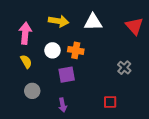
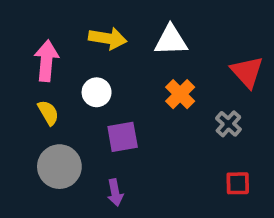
red triangle: (134, 26) -> (247, 72), moved
orange cross: (76, 50) -> (180, 94), moved, turned 35
gray circle: (32, 91) -> (59, 167), size x1.5
red square: (110, 102) -> (238, 183), moved

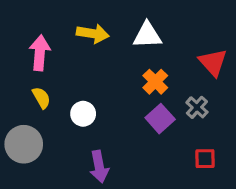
white circle: (97, 92) -> (83, 114), moved
purple square: (123, 137) -> (160, 119), moved, turned -32
gray circle: (59, 167) -> (24, 144), moved
purple arrow: (115, 193) -> (99, 167), size x1.4

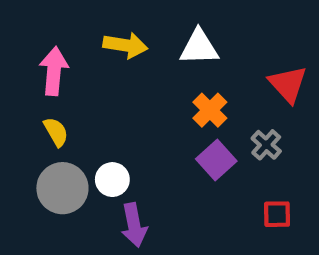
white circle: (83, 114) -> (112, 180), moved
gray circle: (24, 144) -> (62, 188), moved

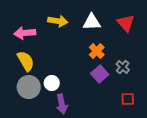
pink arrow: (54, 71) -> (25, 33), turned -100
red triangle: (288, 84) -> (126, 23), moved
yellow semicircle: (56, 132) -> (26, 61), size x1.5

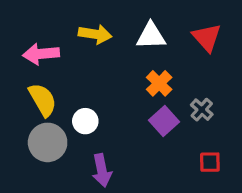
white circle: (52, 83) -> (85, 121), moved

